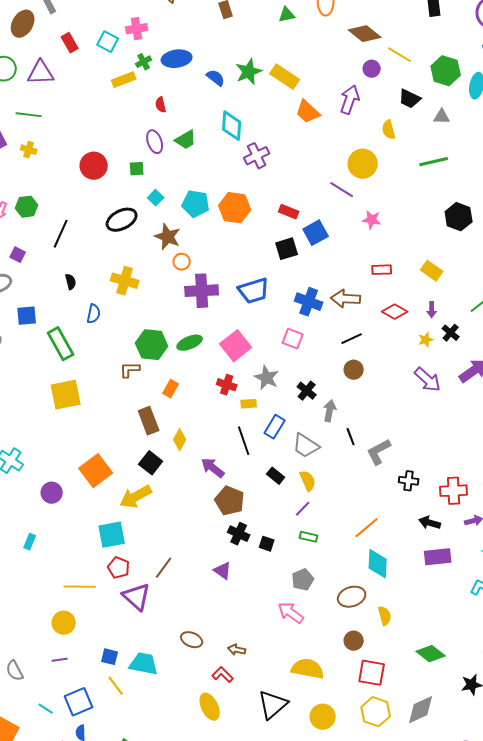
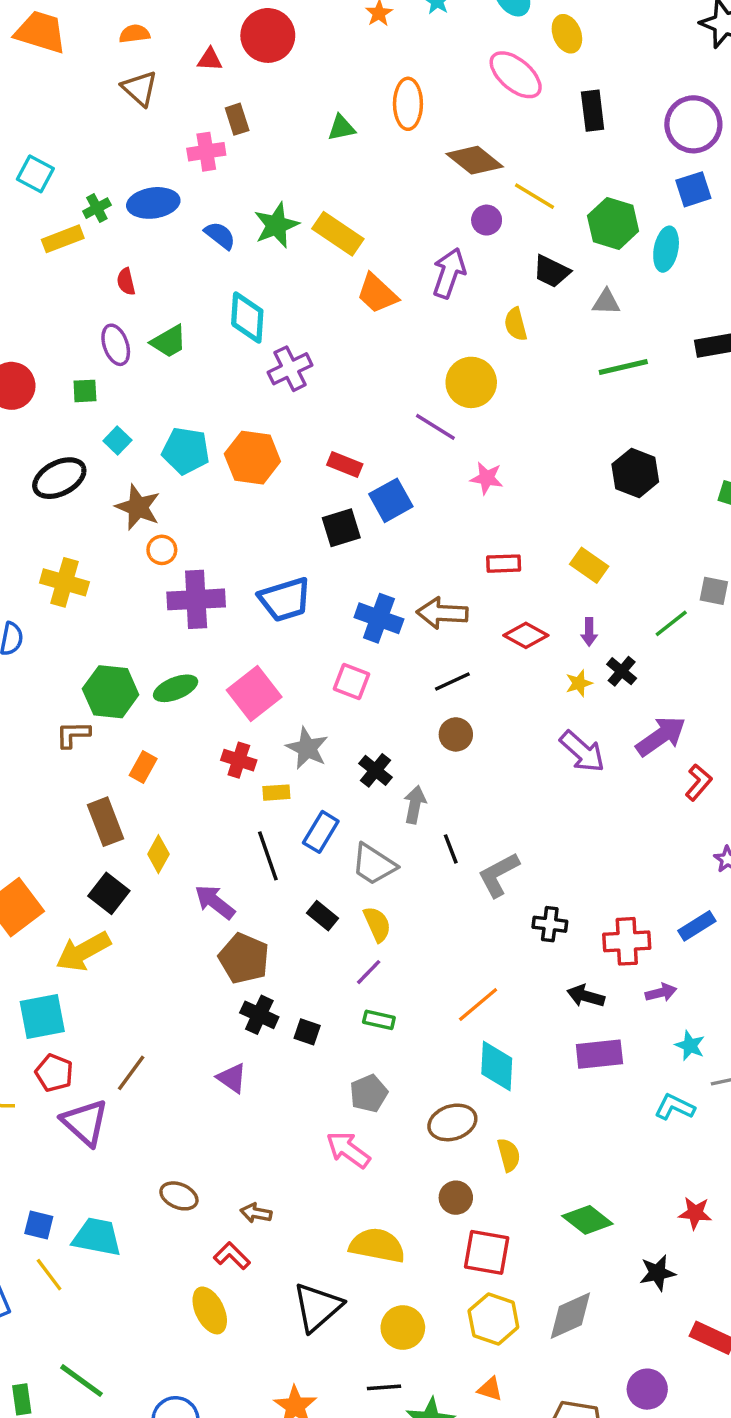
pink cross: (137, 29) -> (206, 152), moved
green line: (434, 162) -> (623, 367), moved

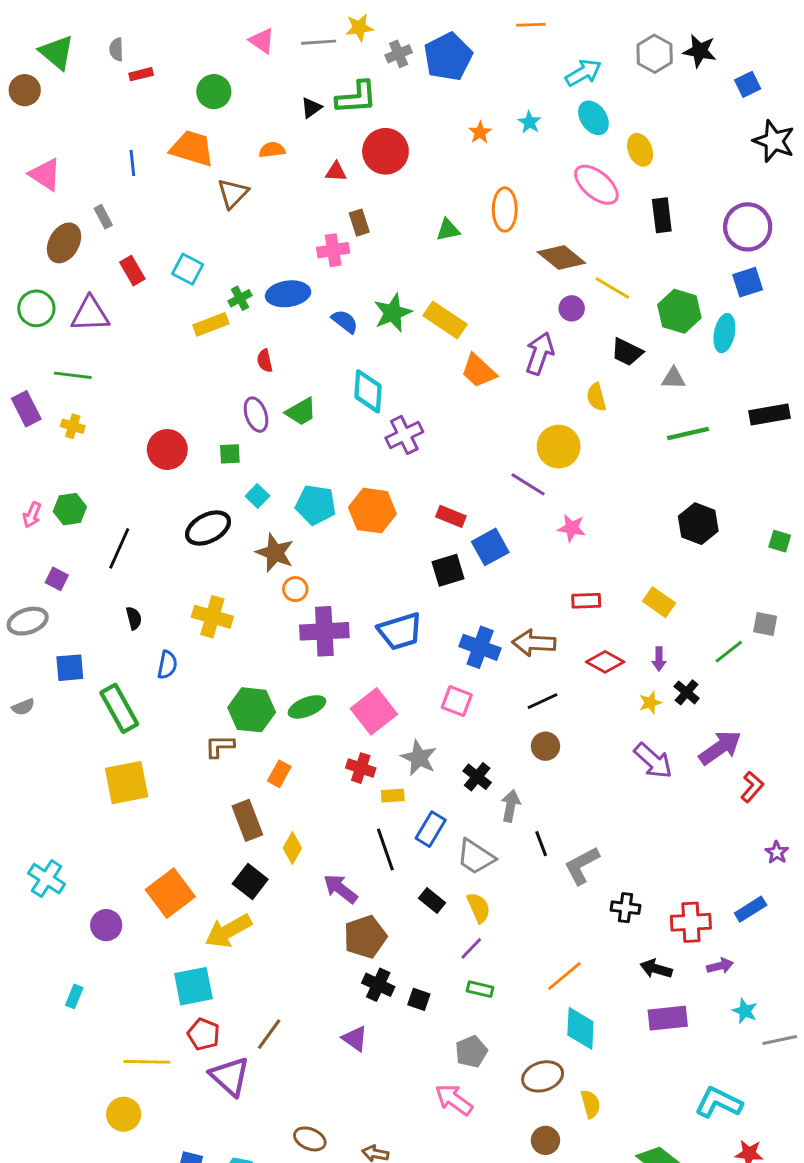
brown triangle: (140, 88) -> (233, 193), moved, turned 32
brown pentagon: (244, 958) -> (365, 937), turned 30
cyan L-shape: (675, 1107) -> (719, 1103), moved, size x1.4

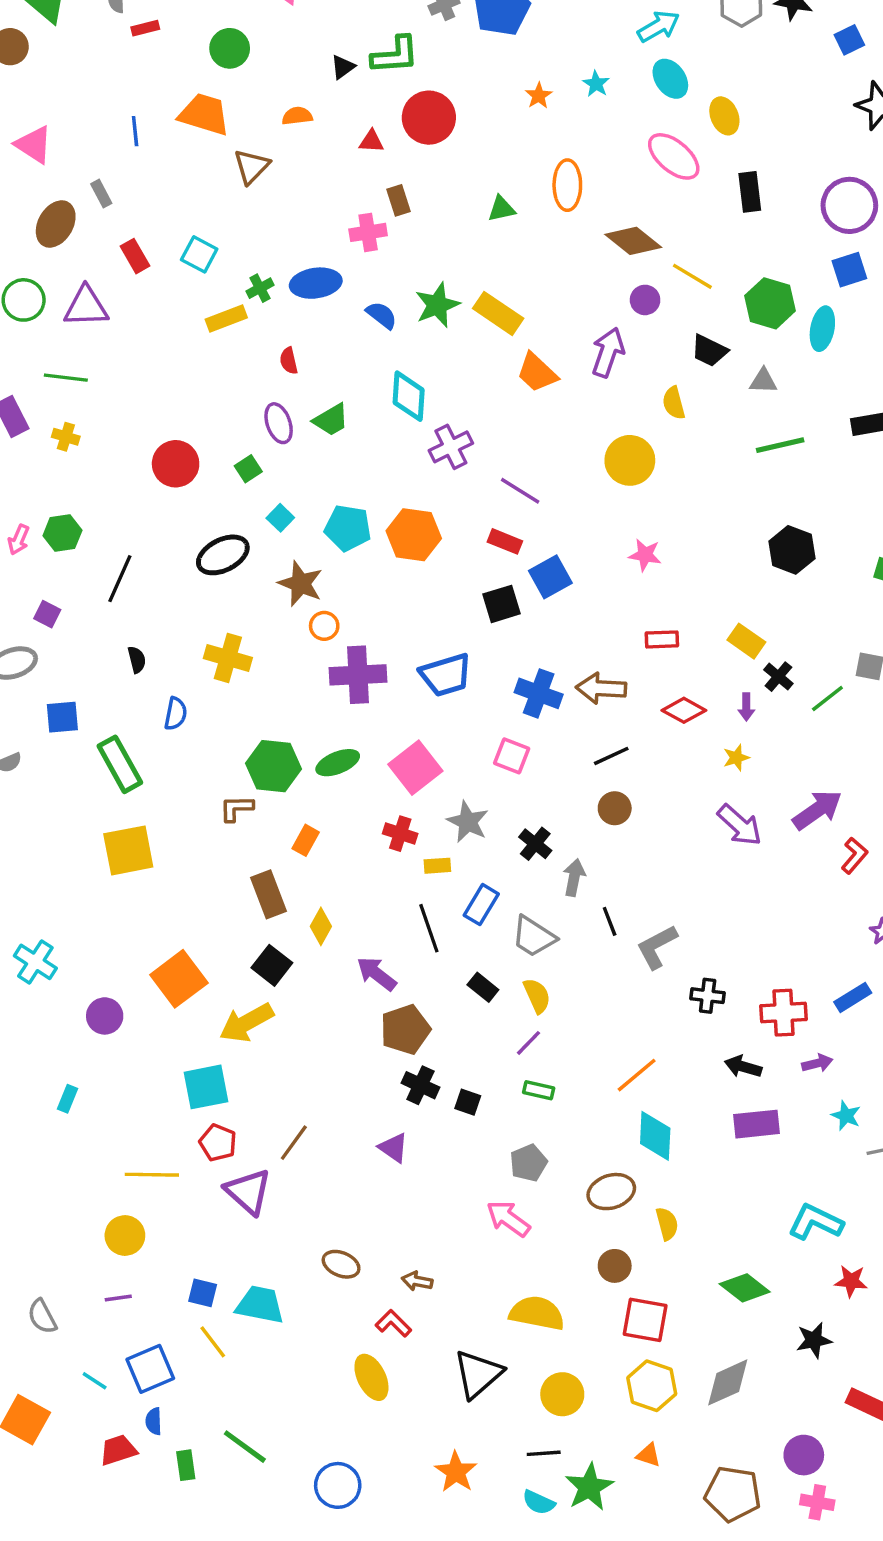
green square: (230, 454) -> (248, 469), turned -30
purple line: (528, 484) -> (520, 491), moved
black cross: (687, 692) -> (778, 677), moved

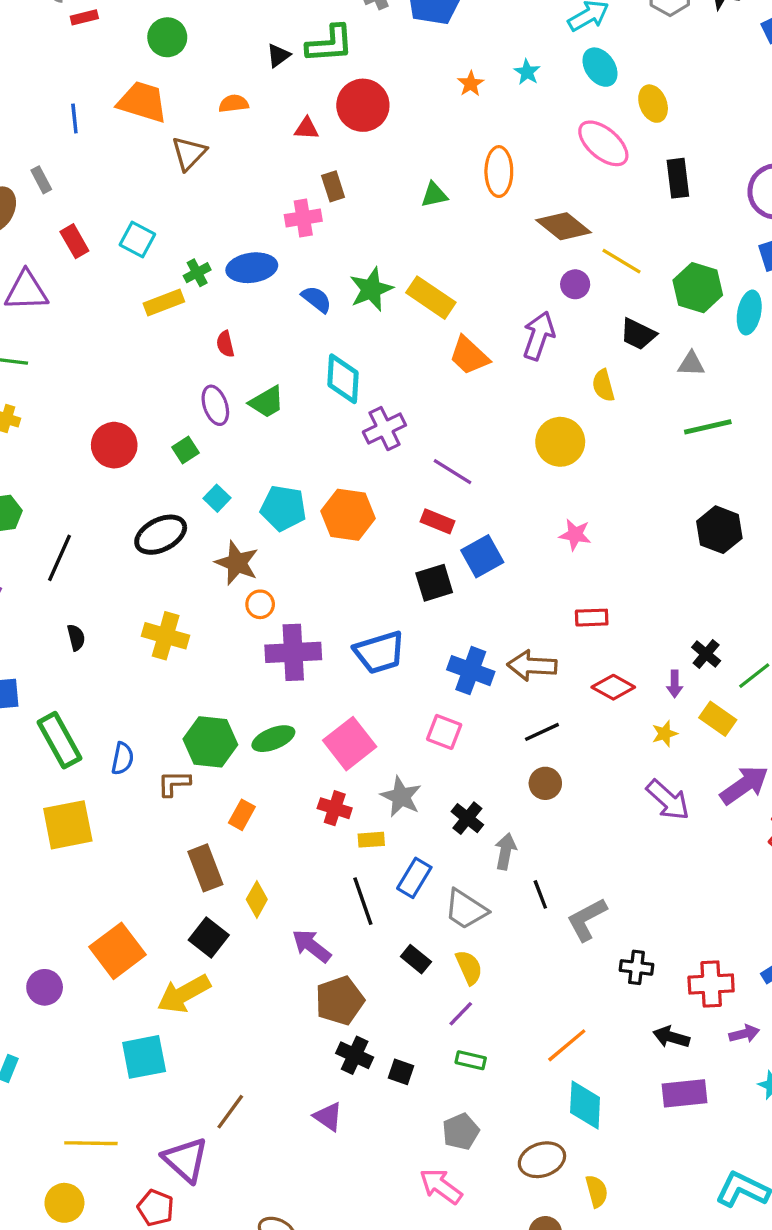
yellow rectangle: (746, 641) -> (718, 719), moved
blue semicircle: (176, 714) -> (122, 758), moved
red pentagon: (218, 1143) -> (156, 1208), moved

